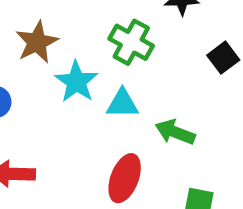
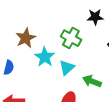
cyan triangle: (122, 104) -> (67, 68), turned -42

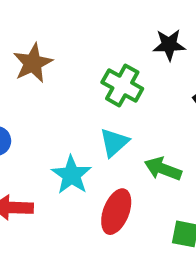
brown star: (26, 38) -> (33, 63), moved
cyan star: (45, 57) -> (71, 175), moved

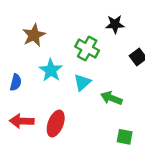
cyan star: (71, 175) -> (51, 70), moved
red ellipse: (116, 212) -> (56, 124), moved

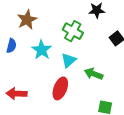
blue semicircle: (16, 82) -> (11, 46), moved
red ellipse: (56, 124) -> (60, 88), moved

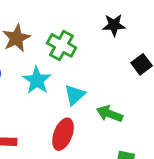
green cross: (73, 31) -> (62, 45), moved

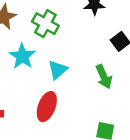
green arrow: (110, 114) -> (104, 77), moved, turned -135

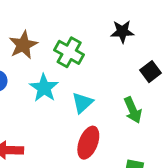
red ellipse: (47, 107) -> (88, 143), moved

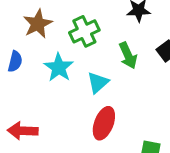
green cross: (69, 52) -> (84, 31), turned 36
green arrow: (133, 110) -> (128, 55), moved

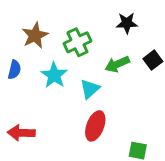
green arrow: (128, 55) -> (117, 64), turned 90

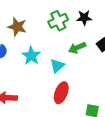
brown star: (35, 35) -> (17, 27), turned -30
green cross: (77, 42) -> (58, 21), moved

